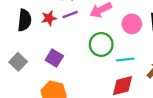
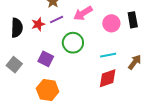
green circle: (101, 44) -> (73, 43), moved

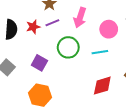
pink arrow: (83, 13) -> (80, 18), turned -42
cyan line: (108, 55) -> (100, 52), moved

